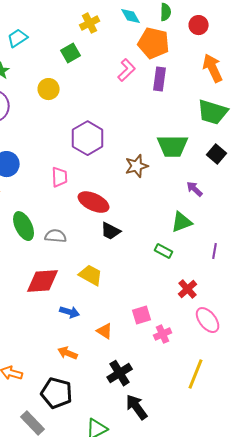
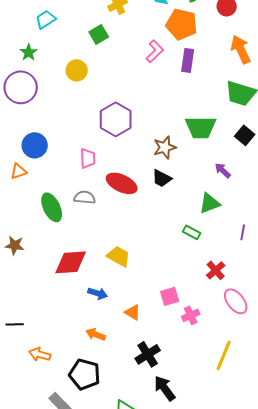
black trapezoid: (111, 231) -> (162, 178), moved
gray semicircle: (56, 236) -> (85, 197), moved

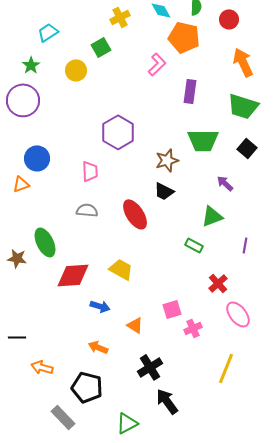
purple rectangle: (188, 60) -> (190, 91), moved
yellow circle: (77, 70) -> (76, 70), moved
red ellipse: (122, 183) -> (135, 214), moved, turned 32
green ellipse: (52, 207) -> (45, 242), moved

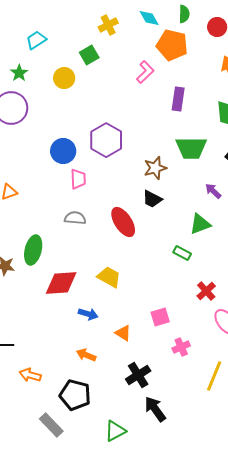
blue circle: (37, 158) -> (63, 151), moved
green ellipse: (45, 242) -> (33, 250), turned 40
pink cross: (193, 328) -> (181, 347), moved

